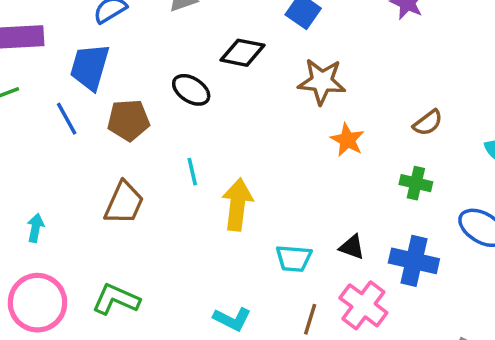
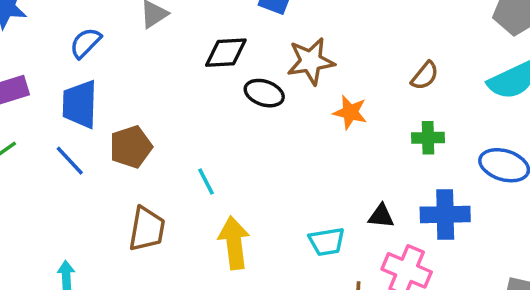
black ellipse: (191, 90) -> (264, 93), moved
yellow arrow: (237, 204) -> (234, 243), moved

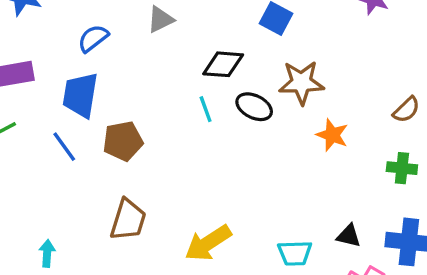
cyan line: (206, 182) -> (206, 109), moved
yellow arrow: (234, 243) -> (208, 243), turned -123

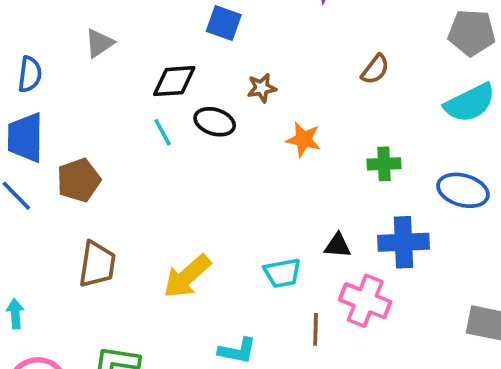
blue semicircle: (93, 38) -> (30, 74), turned 144
brown star: (301, 83) -> (262, 88), size x0.6
brown semicircle: (406, 110) -> (375, 69), moved

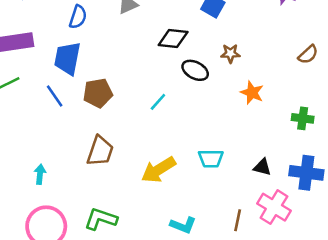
cyan line: (163, 132) -> (158, 102), moved, turned 60
cyan trapezoid: (282, 273) -> (211, 159), moved

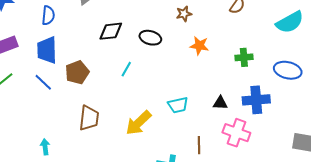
black diamond: (173, 38) -> (111, 31), moved
brown star: (230, 53) -> (184, 14), moved
brown line: (238, 220) -> (199, 145), moved

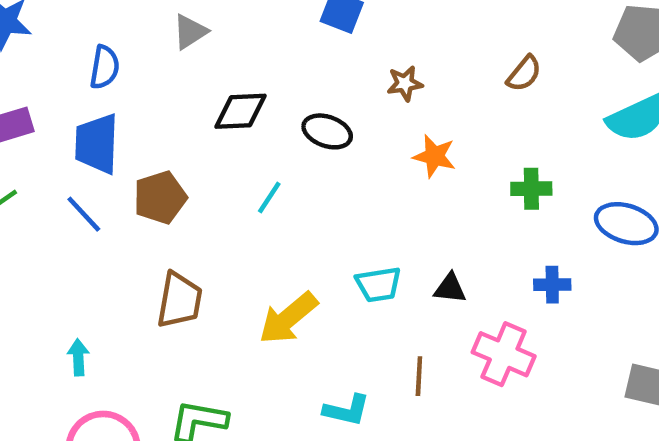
blue cross: (256, 100) -> (552, 285), size x0.6
black triangle: (220, 103) -> (450, 288), moved

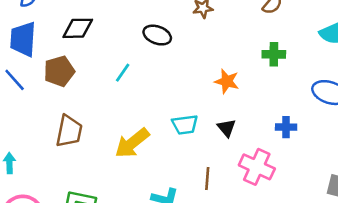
black diamond: (240, 111) -> (78, 28), moved
orange star: (434, 156) -> (227, 81), moved
green cross: (531, 189) -> (274, 54), moved
black triangle: (450, 288) -> (227, 128), turned 42

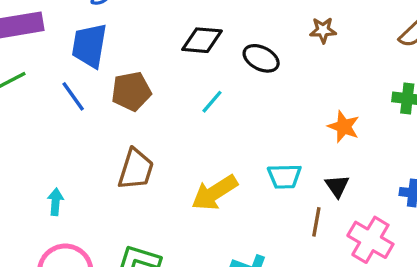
black diamond: (78, 28) -> (202, 40), moved
brown line: (207, 179) -> (316, 222), moved

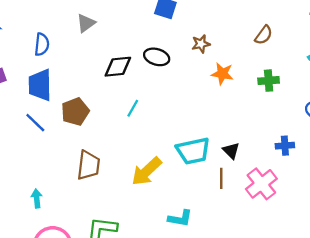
black ellipse: (261, 58) -> (157, 57), moved
orange star: (344, 127) -> (222, 74), moved
cyan trapezoid: (284, 176) -> (193, 151), size x1.4
pink cross: (370, 240) -> (261, 184), turned 32

